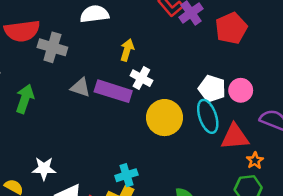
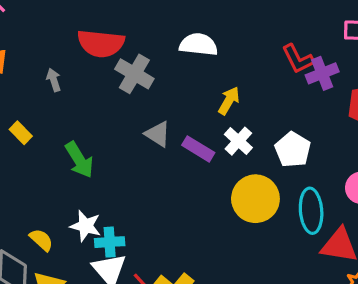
white pentagon: (212, 89) -> (293, 150), moved
purple rectangle: (113, 91) -> (198, 149), size x0.7
green arrow: (25, 99) -> (79, 160), moved, turned 116
cyan cross: (126, 175) -> (110, 242), moved

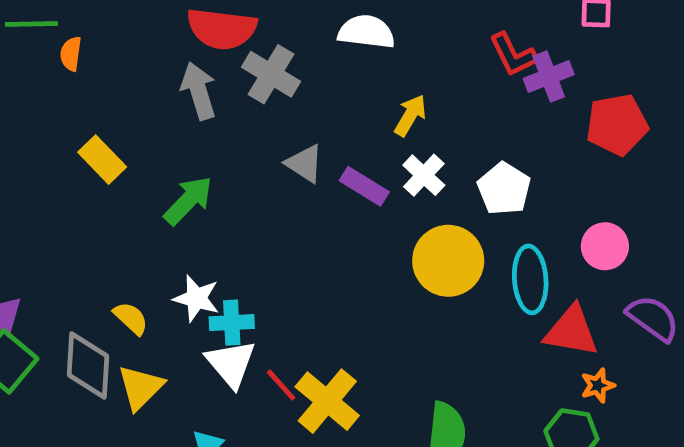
gray arrow: (54, 80) -> (199, 91), moved, size x1.6
yellow rectangle: (21, 133) -> (102, 160), size x1.4
green arrow: (79, 160) -> (188, 201), turned -105

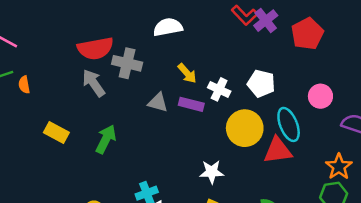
yellow arrow: (410, 115) -> (187, 73), moved, turned 125
white star: (196, 298) -> (212, 172), moved
red triangle: (571, 331) -> (278, 150), moved
orange star: (598, 385) -> (339, 167), size x1.5

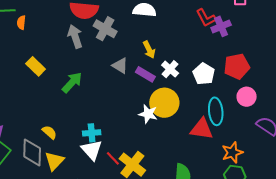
red pentagon: (307, 34) -> (237, 66), moved
yellow circle: (245, 128) -> (164, 103), moved
orange star: (339, 167) -> (232, 152), moved
white star: (212, 172) -> (148, 114), moved

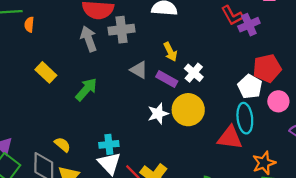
gray cross: (105, 29) -> (121, 30), turned -35
white pentagon: (204, 74) -> (250, 87), moved
white star: (148, 114) -> (158, 114), moved, turned -30

